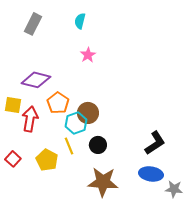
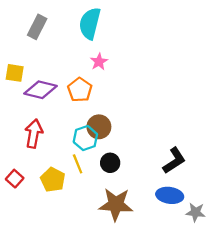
cyan semicircle: (80, 21) -> (90, 23), size x1.8
orange pentagon: (58, 103) -> (80, 90), moved
yellow square: (13, 105) -> (15, 73), moved

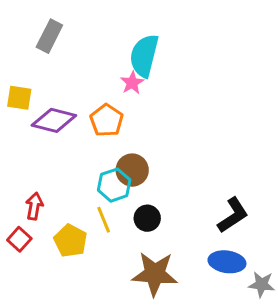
cyan semicircle: (90, 23) -> (144, 56), moved
red arrow: (34, 134) -> (34, 206), moved, size x0.7

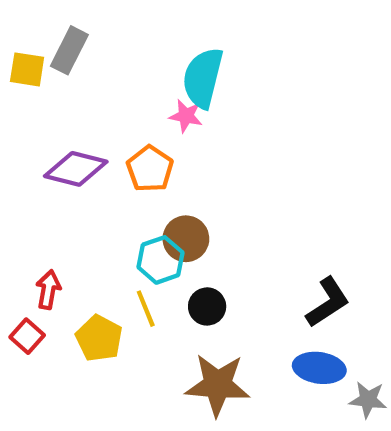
pink star: (132, 83) -> (186, 116), turned -30
yellow square: (19, 98) -> (27, 69), moved

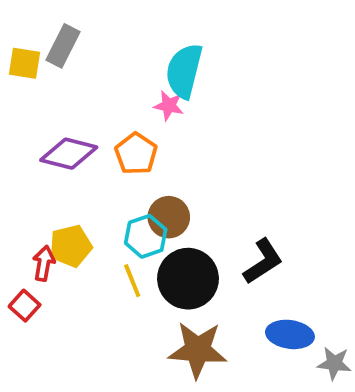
black L-shape: (328, 302) -> (263, 261), moved
black circle: (207, 306) -> (188, 279), size x1.8
yellow pentagon: (99, 338) -> (71, 246), moved, turned 30

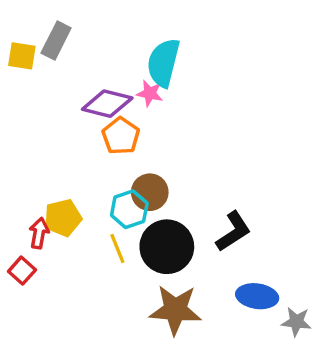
purple diamond: (69, 154) -> (107, 104), moved

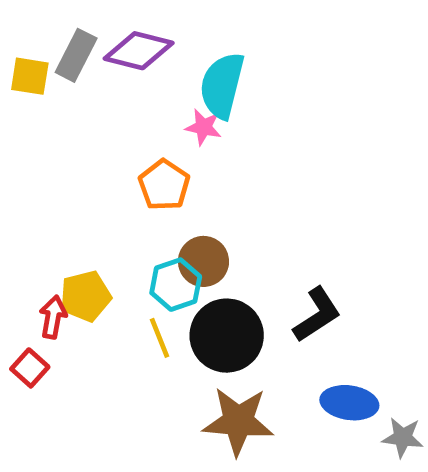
purple diamond: (107, 104) -> (139, 51), moved

